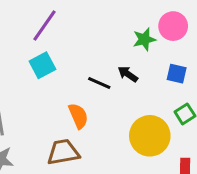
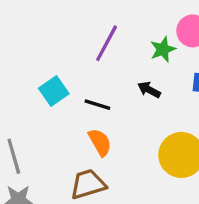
purple line: (44, 25) -> (107, 43), moved
black line: (99, 83) -> (97, 105), moved

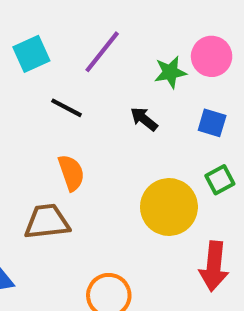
cyan square: (54, 91) -> (31, 54), moved
black line: (97, 105) -> (66, 108), moved

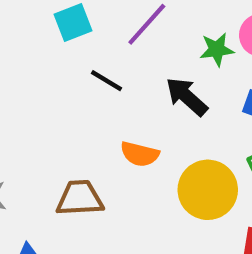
black arrow: (144, 119) -> (187, 97), size x1.5
orange semicircle: (71, 173) -> (140, 154), moved, turned 120

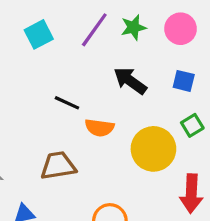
green star: (217, 49) -> (133, 27), moved
black line: (107, 81) -> (67, 103), moved

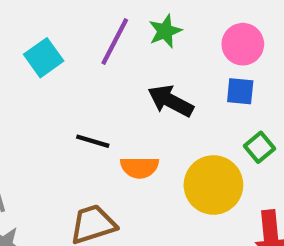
pink circle: (181, 29) -> (243, 44), moved

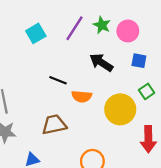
green star: (165, 31) -> (102, 25), turned -30
pink circle: (243, 44) -> (128, 31), moved

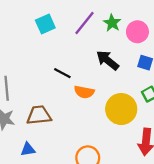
brown trapezoid: (54, 125) -> (39, 115), moved

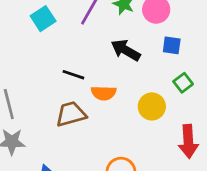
yellow circle: (121, 109) -> (152, 106), size x0.7
brown trapezoid: (39, 115) -> (71, 114), moved

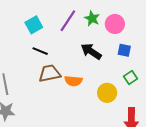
black line: (73, 75) -> (40, 51), moved
brown trapezoid: (71, 114) -> (50, 73), moved

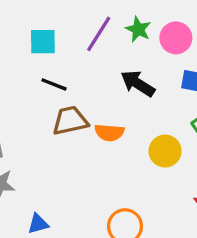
cyan square: (34, 25) -> (43, 42), turned 30

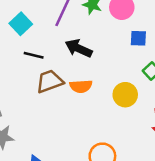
cyan square: (43, 42) -> (21, 24), turned -35
black arrow: (138, 84) -> (79, 48), moved

